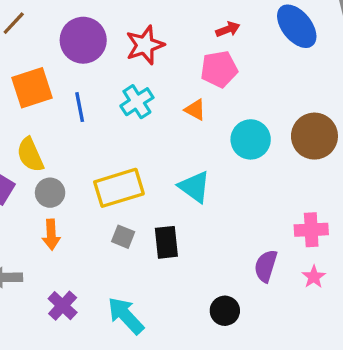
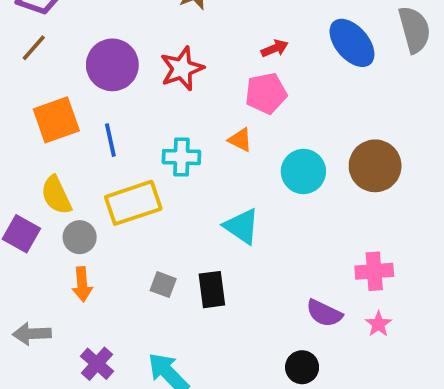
cyan cross: (137, 102) -> (181, 157), moved, turned 36
yellow rectangle: (119, 188) -> (133, 203), moved
purple semicircle: (266, 266) -> (324, 313), turned -80
black circle: (225, 311) -> (302, 367), moved

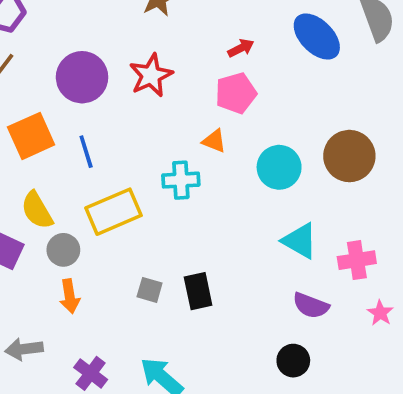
cyan cross: (181, 157) -> (181, 180), moved
cyan triangle: (242, 226) -> (300, 241), moved
pink star: (378, 324) -> (380, 313), moved

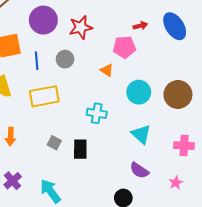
red arrow: (241, 48) -> (140, 26), moved
cyan cross: (181, 180) -> (97, 113), moved
gray circle: (63, 250) -> (65, 59), moved
pink cross: (357, 260) -> (184, 146), moved

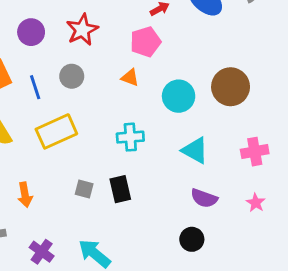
purple circle: (43, 20) -> (31, 32), size x0.7

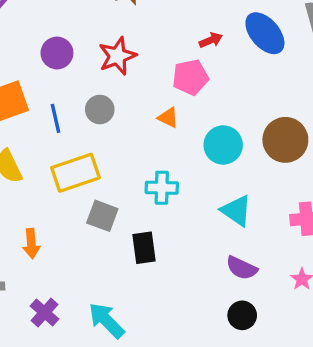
gray square: (84, 189) -> (102, 216), moved, size x1.4
black circle: (192, 239) -> (242, 315), moved

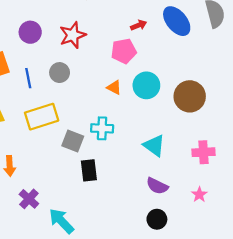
orange triangle: (168, 118) -> (114, 87), moved
cyan circle: (223, 145) -> (146, 85), moved
gray square: (102, 216) -> (73, 141), moved
purple cross: (45, 313) -> (29, 199), moved

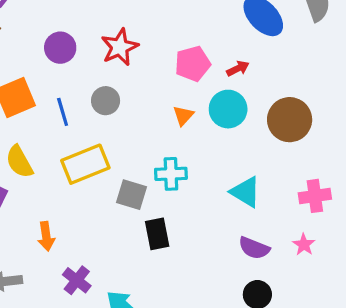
red arrow: (139, 25) -> (238, 68), moved
orange triangle: (114, 87) -> (183, 116), turned 49
pink star: (199, 195) -> (304, 245), moved

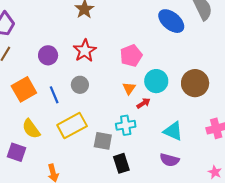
red arrow: (238, 68) -> (143, 103), moved
pink star: (304, 245) -> (215, 172), moved
purple semicircle: (254, 248) -> (169, 160), moved

